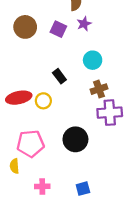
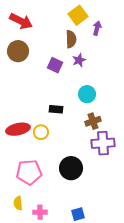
brown circle: (25, 27) -> (18, 51), moved
black rectangle: (59, 76) -> (56, 109), turned -48
yellow semicircle: (14, 166) -> (18, 203), moved

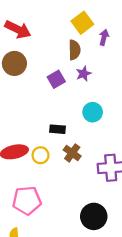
purple square: (55, 65) -> (56, 79), turned 35
brown cross: (93, 121) -> (72, 153), moved, turned -35
black circle: (71, 168) -> (94, 216), moved

